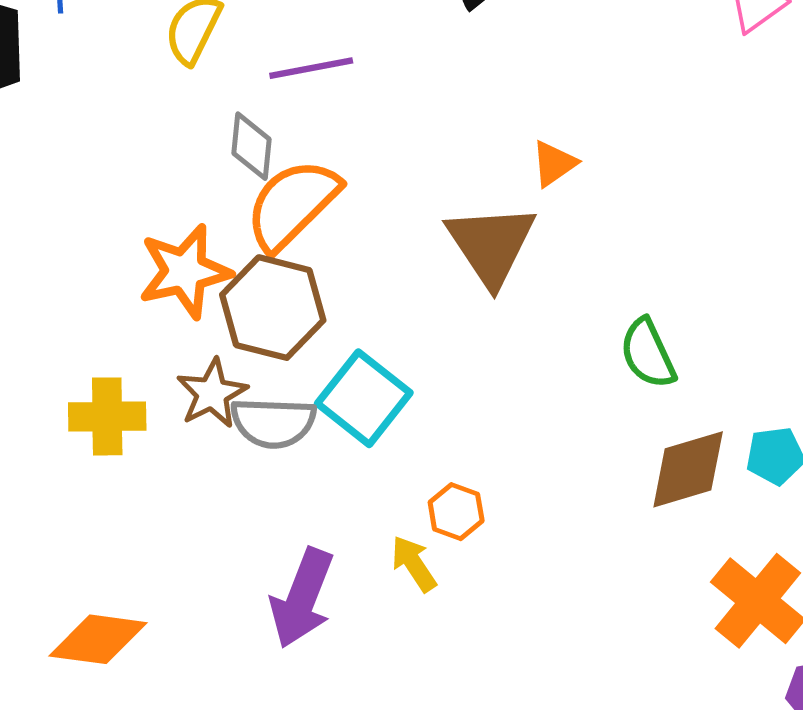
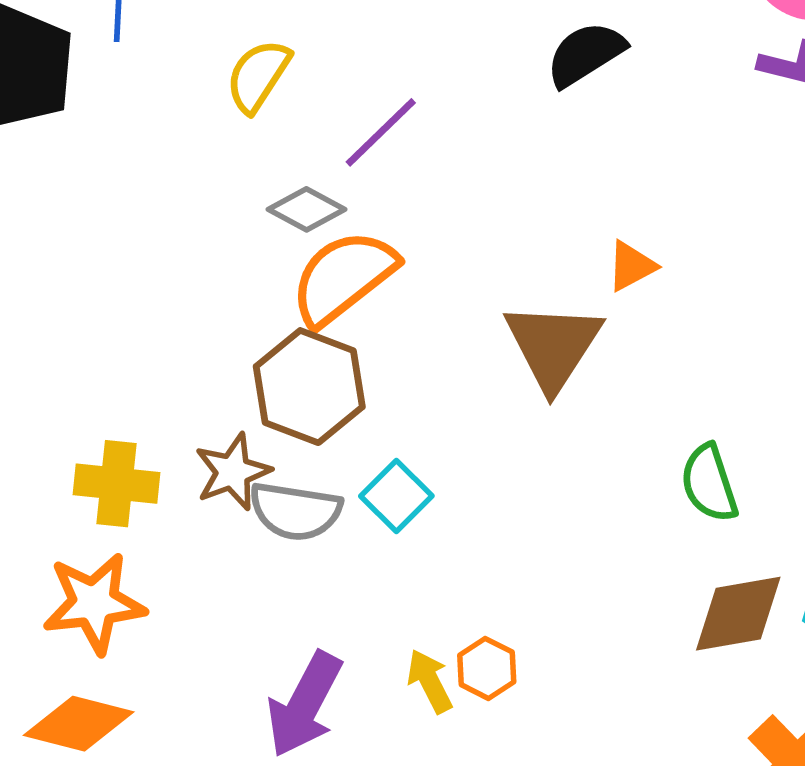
purple line: (311, 68) -> (381, 132), turned -40
gray diamond: (252, 146) -> (307, 209), turned -74
orange star: (185, 271) -> (94, 603), moved
cyan square: (364, 398) -> (396, 496), size x0.7
orange hexagon: (456, 512) -> (487, 668), moved

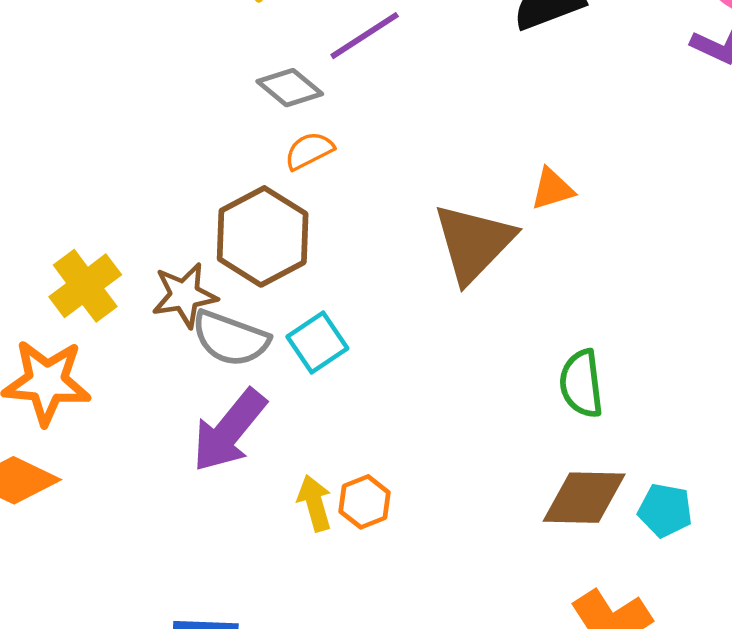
orange semicircle: (343, 277) -> (309, 151), size x0.5
yellow cross: (116, 484) -> (85, 286), turned 36
purple arrow: (304, 704) -> (229, 431), moved

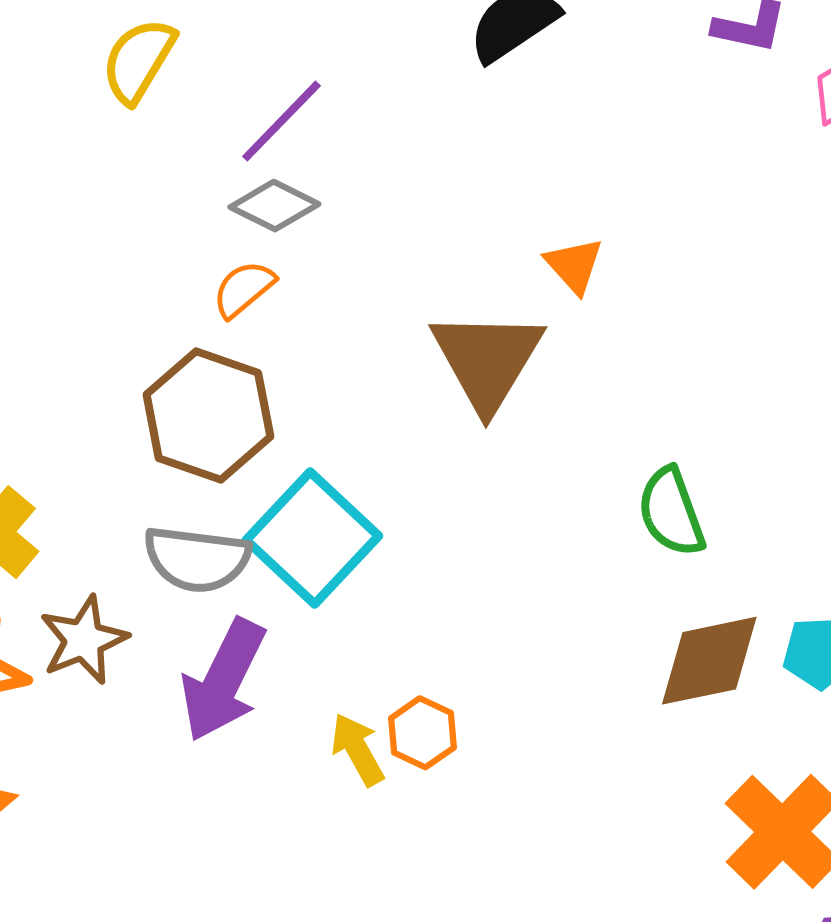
gray diamond: (290, 88) -> (274, 206), moved
orange triangle: (552, 189) -> (574, 265), turned -42
brown star: (184, 295) -> (84, 640), moved
cyan square: (317, 342) -> (312, 538), size x1.6

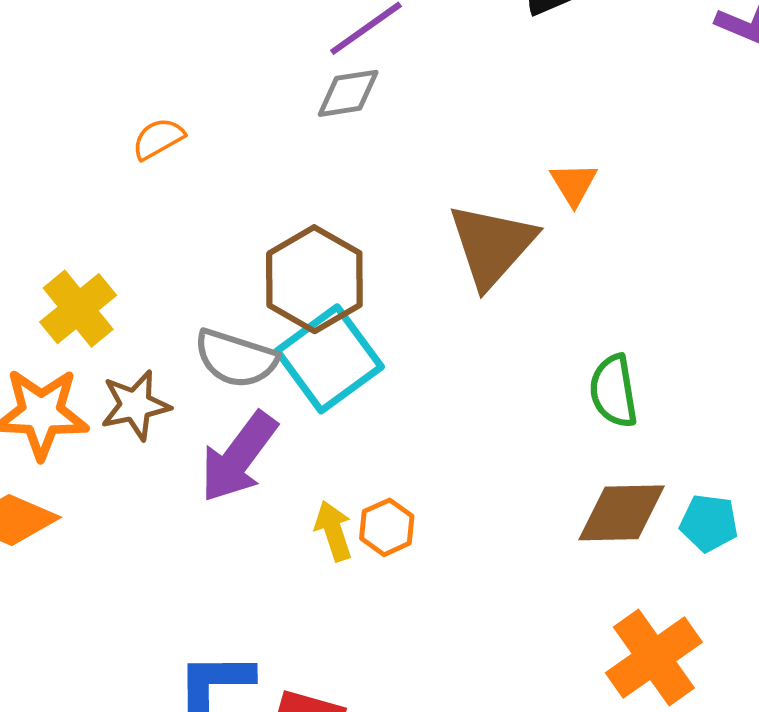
gray diamond: (274, 206) -> (348, 93), turned -46
orange semicircle: (244, 289) -> (158, 139), moved
brown hexagon: (208, 415) -> (314, 279), moved

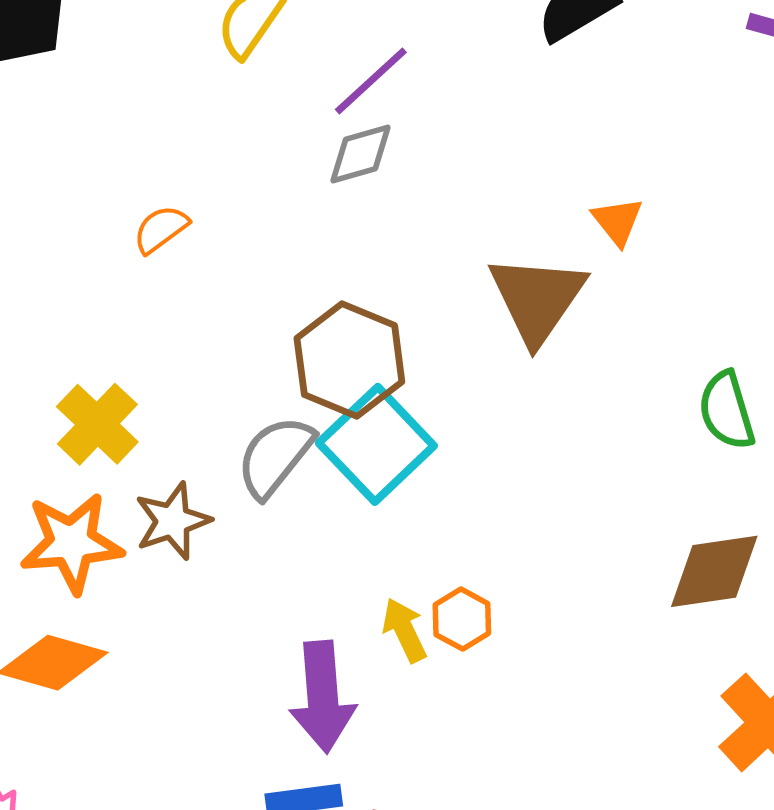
gray semicircle: (236, 358) -> (275, 457), turned 118
green semicircle: (614, 391) -> (727, 410), moved
purple arrow: (239, 457) -> (323, 697), moved, turned -34

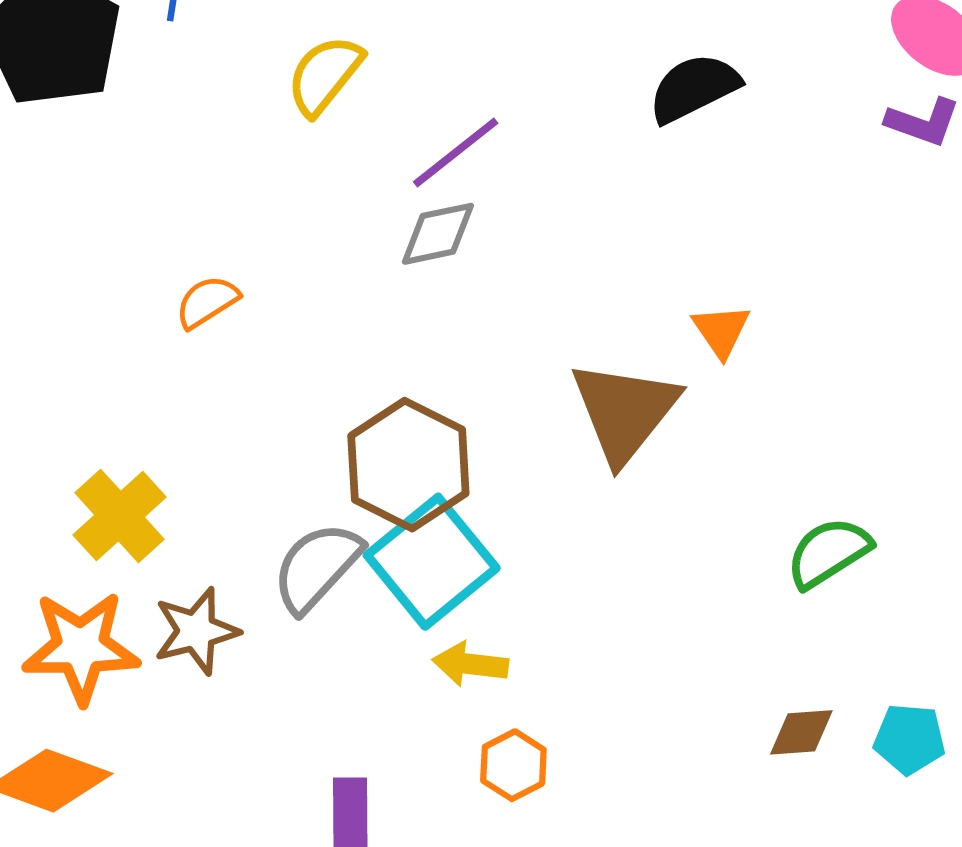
green semicircle: (727, 410) -> (828, 553), turned 70
brown diamond: (714, 571) -> (801, 732), size x0.6
yellow arrow: (404, 630) -> (470, 664), moved, turned -62

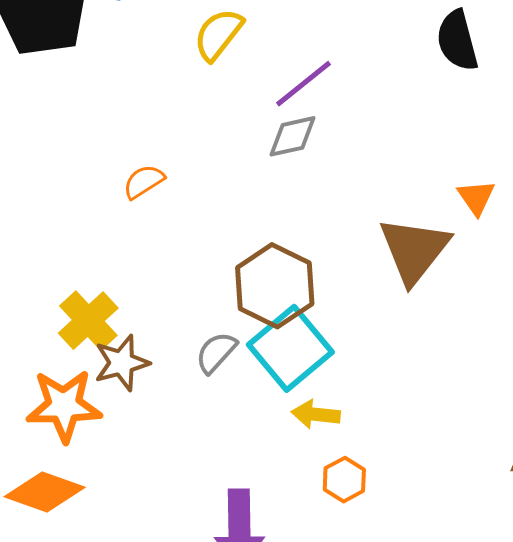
black semicircle: (694, 88) -> (457, 41), turned -78
gray semicircle: (317, 567) -> (216, 353), size x0.7
brown star: (196, 631) -> (122, 363), moved

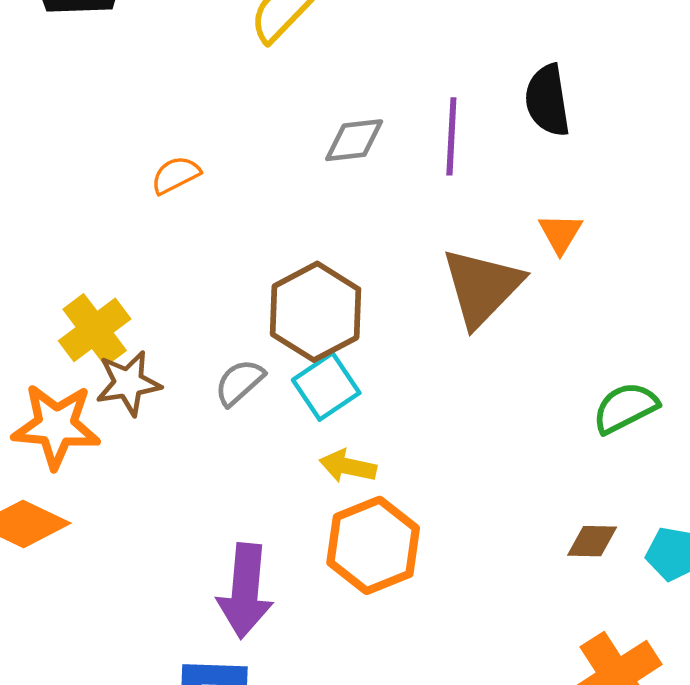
black semicircle: (457, 41) -> (547, 100), moved
purple line: (304, 84) -> (451, 136), moved, turned -54
cyan square: (290, 348) -> (326, 386), size x0.7
orange hexagon: (344, 480) -> (373, 545), size x1.8

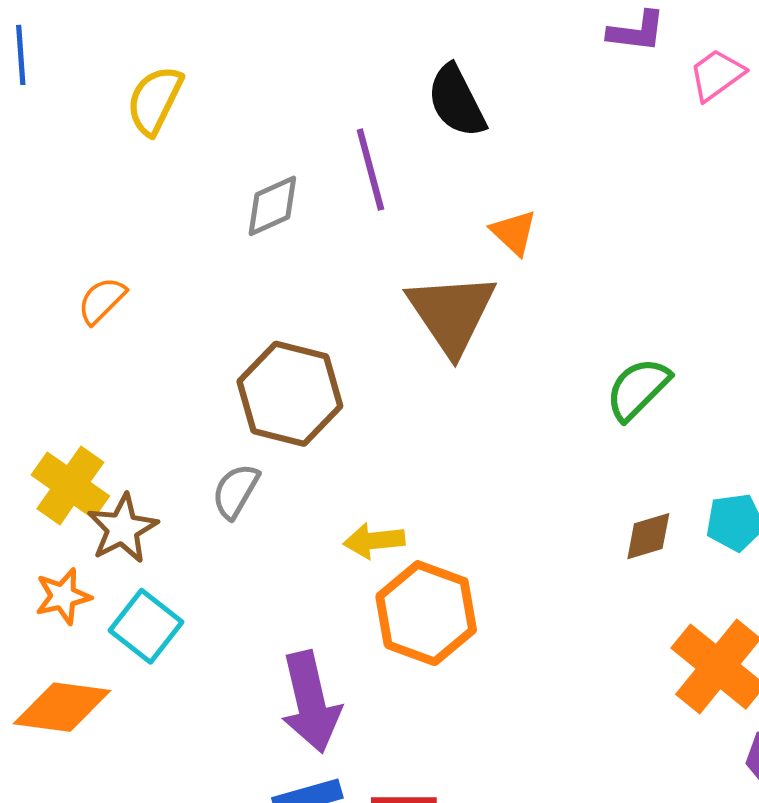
cyan square: (326, 386) -> (146, 626), moved
orange star: (56, 426) -> (63, 596), size x0.6

